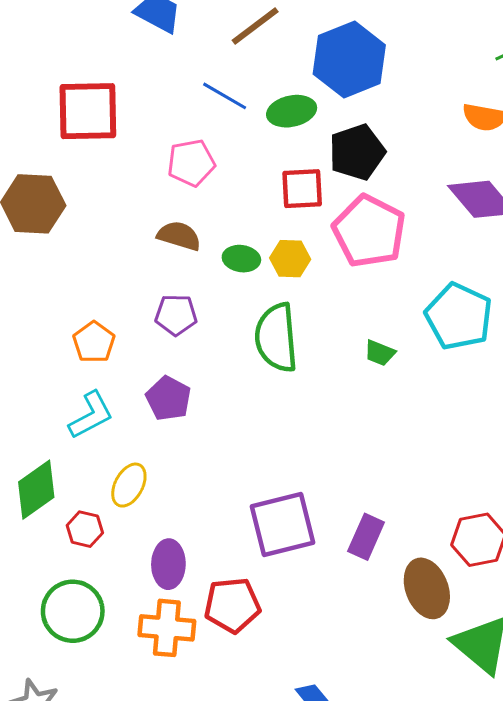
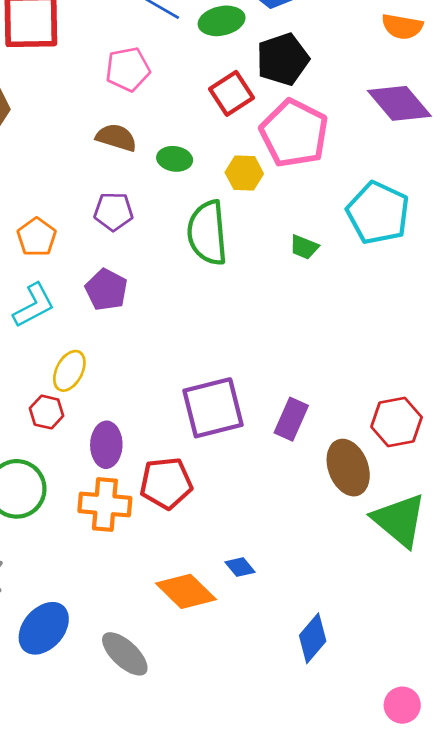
red square: (302, 189) -> (232, 93), turned -30
yellow hexagon: (290, 259) -> (244, 173), moved
red hexagon: (85, 529) -> (47, 412), moved

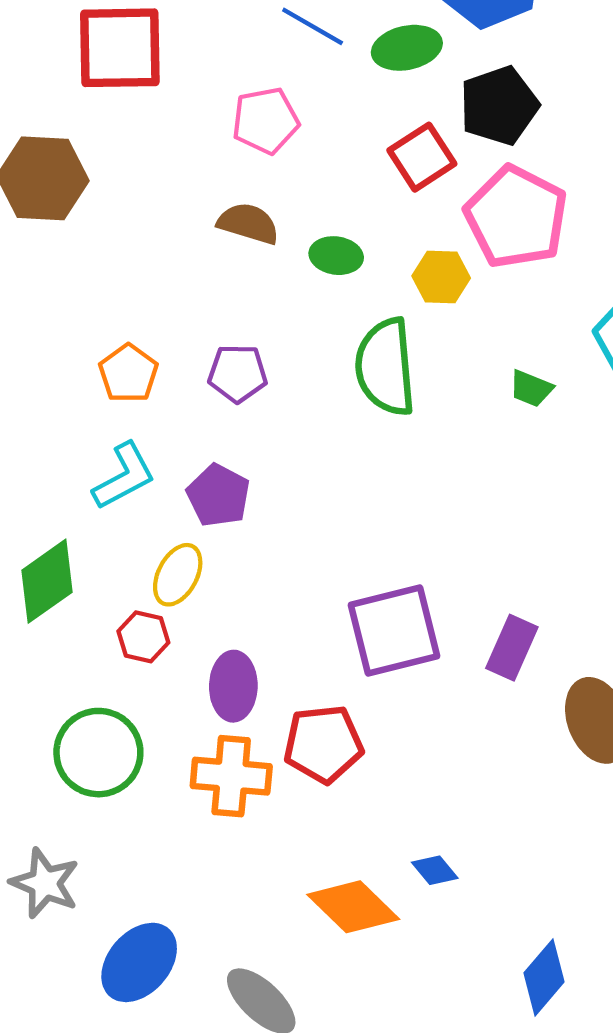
purple pentagon: (113, 211) -> (238, 373), moved
purple pentagon: (106, 290) -> (218, 495), moved

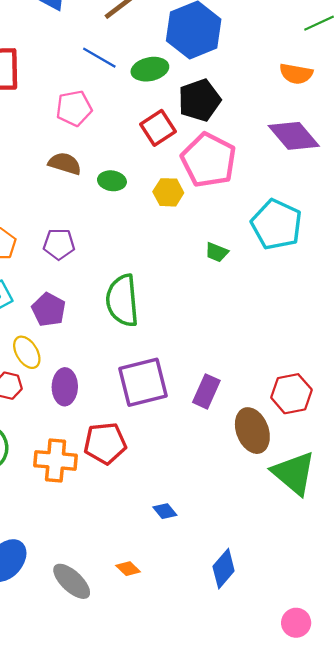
green semicircle: (385, 367) -> (122, 300), moved
yellow ellipse: (178, 575) -> (27, 352), turned -60
purple ellipse: (233, 686) -> (65, 387), moved
orange diamond: (353, 907) -> (128, 569), moved, size x0.5

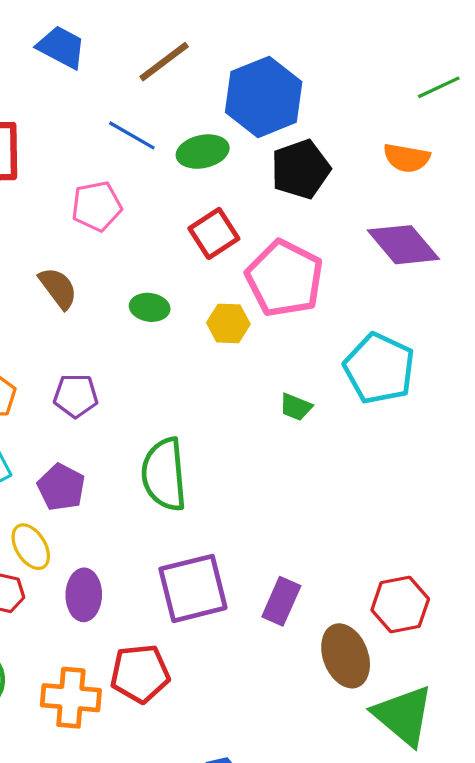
black pentagon: (199, 100) -> (301, 169), moved
brown semicircle: (65, 164) -> (58, 288), moved, turned 36

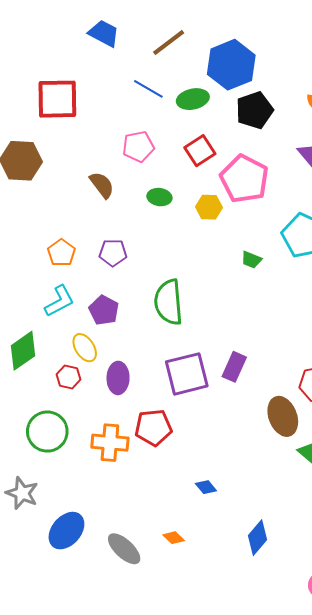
pink pentagon: (97, 206) -> (138, 147), moved
purple rectangle: (281, 601) -> (234, 367), moved

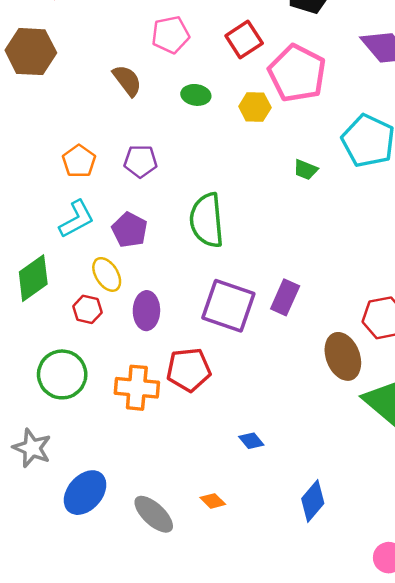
purple square: (187, 374) -> (228, 306), turned 33

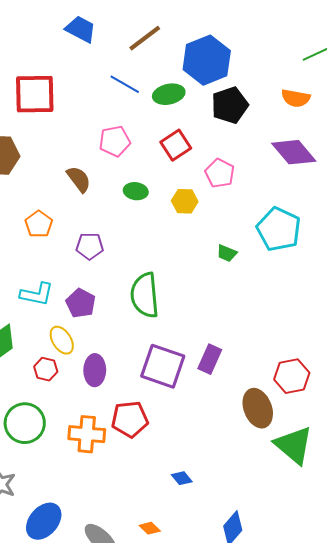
pink pentagon: (297, 73) -> (220, 173), size x0.6
orange pentagon: (79, 161) -> (39, 224), moved
cyan L-shape: (77, 219) -> (37, 294), turned 40

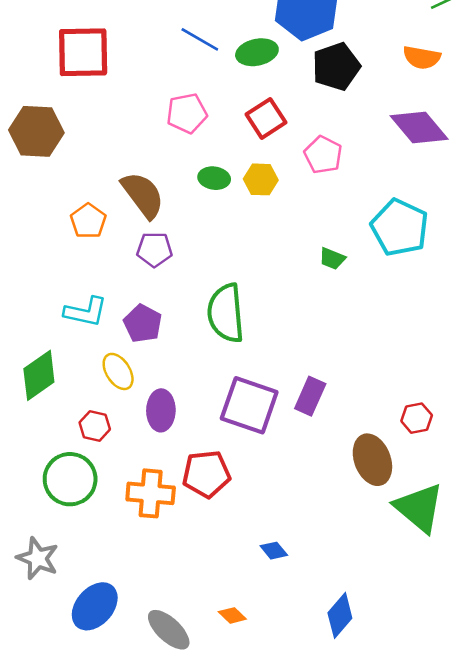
brown semicircle: (79, 179) -> (143, 195), moved, size x1.4
yellow hexagon: (185, 201) -> (261, 179), moved
red hexagon: (46, 369) -> (95, 426), moved
red hexagon: (292, 376) -> (417, 418), size x0.7

